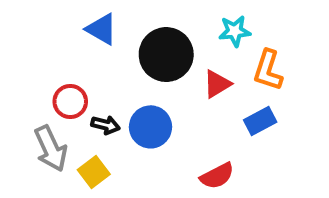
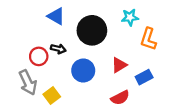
red triangle: (217, 84) -> (119, 65), moved
blue rectangle: (260, 121) -> (144, 77), moved
black arrow: (105, 125) -> (58, 49), moved

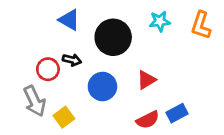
orange L-shape: (148, 39) -> (201, 25), moved
blue rectangle: (144, 77) -> (177, 113), moved

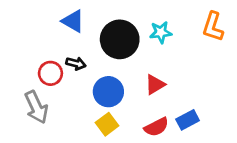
cyan star: (160, 21) -> (161, 32), moved
yellow square: (64, 117) -> (107, 124), moved

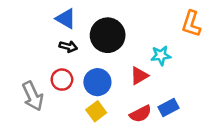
cyan star: (161, 32) -> (161, 55), moved
black arrow: (76, 63) -> (68, 47), moved
red circle: (50, 73) -> (62, 80), moved

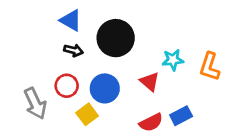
orange L-shape: (191, 24) -> (210, 67), moved
red triangle: (139, 76) -> (150, 82), turned -48
yellow square: (96, 111) -> (87, 114), moved

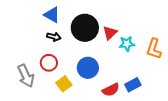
red triangle: (150, 82) -> (110, 33), moved, turned 35
blue circle: (105, 88) -> (88, 68), moved

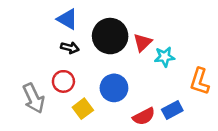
orange L-shape: (154, 49) -> (200, 81), moved

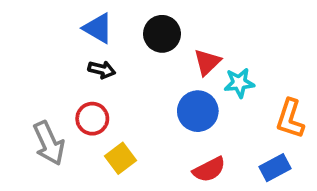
black circle: (110, 36) -> (162, 34), moved, size x0.7
blue circle: (114, 88) -> (198, 111), moved
blue rectangle: (172, 110) -> (275, 168), moved

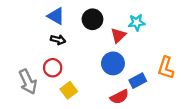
cyan star: (239, 83) -> (137, 22), moved
blue rectangle: (275, 168) -> (138, 81), moved

